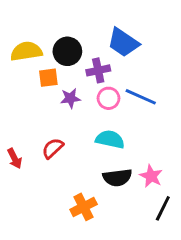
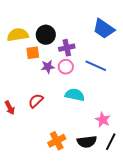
blue trapezoid: (123, 42) -> (104, 29), moved
pink circle: (108, 98) -> (66, 67), moved
black semicircle: (117, 178) -> (87, 142), moved

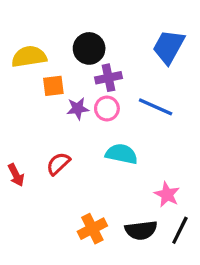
blue trapezoid: (104, 29) -> (169, 47), turned 85
black circle: (46, 35) -> (89, 48), moved

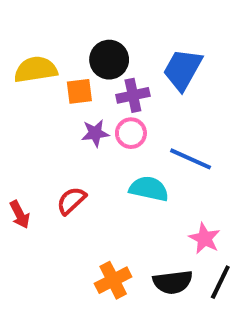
blue trapezoid: (169, 47) -> (183, 70), moved
orange square: (53, 86) -> (79, 91), moved
blue line: (156, 107) -> (191, 159), moved

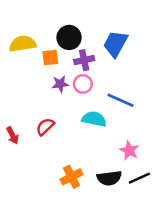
black line: (220, 282) -> (139, 178), turned 40

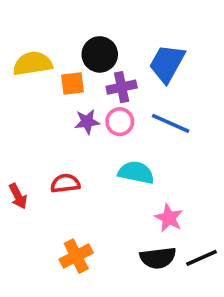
blue line: (121, 100) -> (171, 123), moved
red semicircle: (45, 127) -> (65, 183), turned 36
pink star: (129, 150) -> (169, 218), moved
orange cross: (72, 177) -> (76, 256), moved

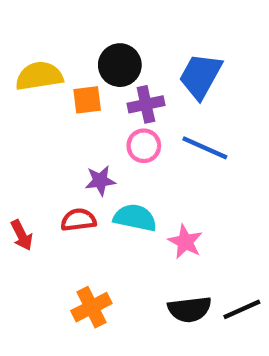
purple star: (87, 122) -> (100, 181), moved
cyan semicircle: (136, 172) -> (135, 218), moved
pink star: (169, 218) -> (185, 242), moved

